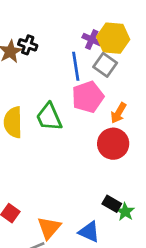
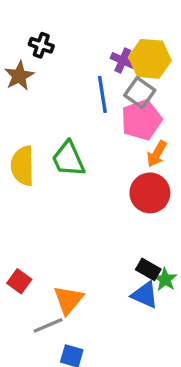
black cross: (28, 45) -> (41, 45), moved
pink pentagon: (88, 97) -> (141, 120), moved
blue triangle: (89, 232) -> (145, 295), moved

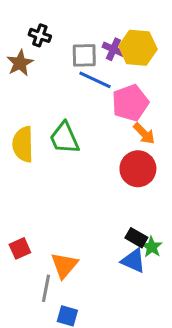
gray square: (140, 93) -> (84, 55), moved, turned -36
blue line: (102, 94) -> (95, 80), turned -56
orange arrow: (157, 154) -> (144, 134), turned -75
red square: (19, 281) -> (20, 248), turned 30
gray line: (48, 325) -> (46, 288), turned -56

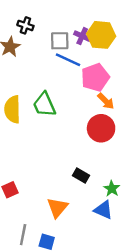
black rectangle: (136, 238) -> (81, 176), moved
blue triangle: (133, 261) -> (103, 210), moved
orange triangle: (64, 265) -> (57, 207), moved
gray line: (46, 288) -> (23, 235), moved

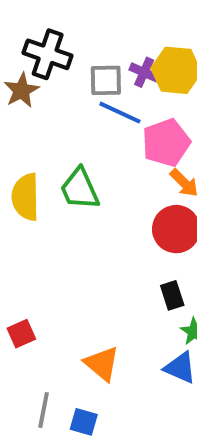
black cross: (25, 25) -> (48, 54), size x1.6
black rectangle: (81, 176) -> (172, 295), moved, turned 42
orange triangle: (57, 207) -> (102, 364), turned -30

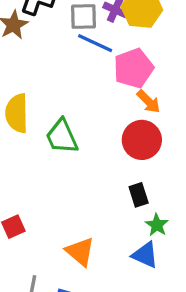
green trapezoid: (80, 189) -> (62, 137), moved

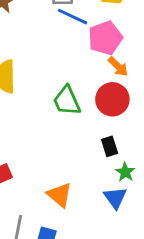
green trapezoid: (62, 137) -> (67, 101), moved
blue triangle: (145, 255) -> (115, 198), turned 30

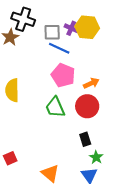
pink pentagon: (105, 38) -> (63, 75), moved, turned -30
orange arrow: (118, 67) -> (91, 83), turned -70

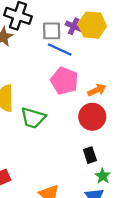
green trapezoid: (55, 107) -> (33, 118), moved, turned -50

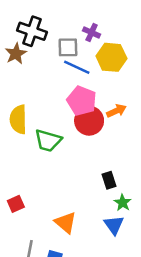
yellow hexagon: (92, 25) -> (111, 57), moved
purple cross: (74, 26) -> (92, 32), moved
red circle: (92, 117) -> (89, 121), moved

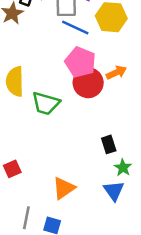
orange triangle: (65, 223) -> (64, 188), turned 45

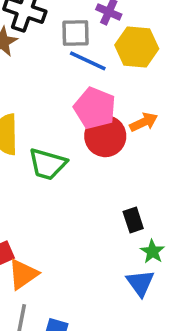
orange triangle: (64, 188) -> (23, 274), moved

